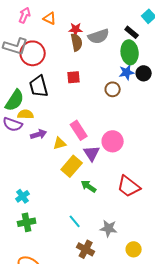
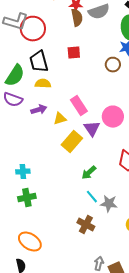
yellow semicircle: (26, 114) -> (43, 84), moved
green arrow: (89, 186) -> (89, 173), moved, turned -77
cyan cross: (23, 196) -> (23, 172), turned 32
cyan line: (75, 221) -> (92, 197), moved

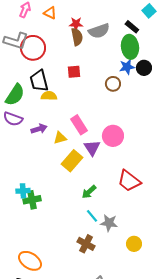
yellow semicircle: (43, 84) -> (49, 96), moved
green cross: (27, 198) -> (32, 200), moved

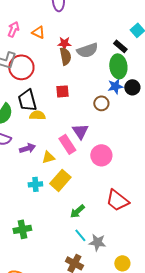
purple triangle: (92, 148) -> (80, 131), moved
cyan cross: (23, 191) -> (35, 184), moved
green cross: (32, 200) -> (22, 229), moved

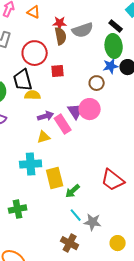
red circle: (21, 67) -> (35, 53), moved
purple arrow: (27, 148) -> (46, 116), moved
pink circle: (101, 155) -> (90, 109), moved
yellow rectangle: (60, 180) -> (55, 178), moved, turned -55
cyan cross: (35, 184) -> (31, 164), size x1.5

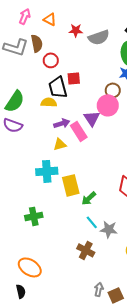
brown semicircle: (61, 36) -> (37, 43), moved
red circle: (35, 53) -> (51, 60), size x0.6
black trapezoid: (23, 80) -> (58, 87), moved
pink circle: (90, 109) -> (108, 105), moved

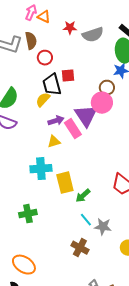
pink arrow: (25, 16) -> (31, 13), moved
yellow semicircle: (49, 102) -> (43, 100), turned -49
purple triangle: (92, 118) -> (86, 116), size x1.4

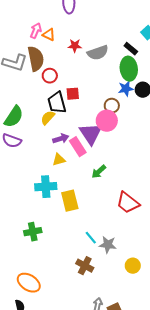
brown semicircle: (31, 41) -> (36, 59), size x1.4
green arrow: (83, 196) -> (99, 172), moved

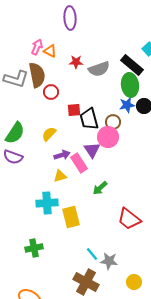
black rectangle: (131, 49) -> (132, 65), size x1.6
black trapezoid: (57, 103) -> (89, 119), moved
purple triangle: (91, 134) -> (92, 150), size x0.7
brown cross: (85, 266) -> (86, 282), size x1.4

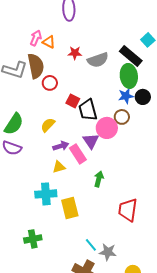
red square: (74, 110) -> (73, 101), turned 32
brown circle: (113, 122) -> (122, 117), moved
green arrow: (100, 188) -> (99, 179), turned 147
red trapezoid: (129, 219) -> (128, 210), turned 60

